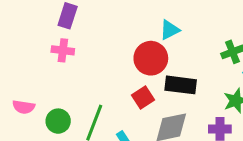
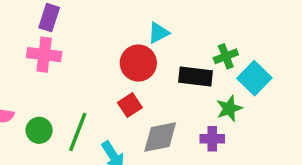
pink cross: (63, 50) -> (44, 55), size x1.4
black rectangle: (181, 85) -> (196, 76), moved

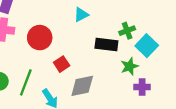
red circle: (138, 63) -> (40, 38), moved
purple cross: (212, 139) -> (142, 87), moved

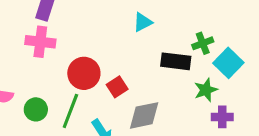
red circle: (40, 38) -> (84, 73), moved

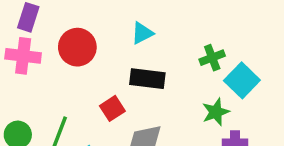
black rectangle: (176, 61) -> (147, 79), moved
red circle: (84, 73) -> (77, 47), moved

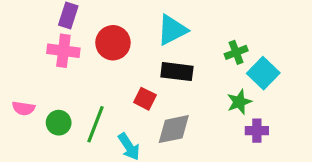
cyan triangle: (142, 33) -> (172, 30), size x1.5
red square: (112, 108) -> (145, 99), turned -30

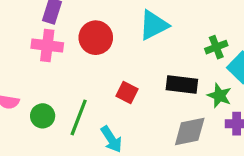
black rectangle: (177, 72) -> (182, 85), moved
green star: (239, 102) -> (219, 96), turned -30
gray diamond: (174, 129) -> (190, 132), moved

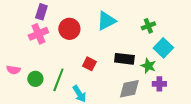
pink cross: (47, 45) -> (38, 34), turned -30
green cross: (216, 47) -> (148, 26), moved

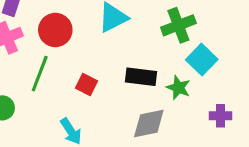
green cross: (148, 26) -> (178, 25), size x1.5
green line: (58, 80) -> (40, 74), moved
purple cross: (159, 84) -> (220, 116), moved

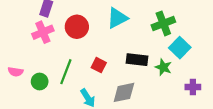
green line: (40, 74) -> (66, 72), moved
gray diamond: (149, 123) -> (124, 92), moved

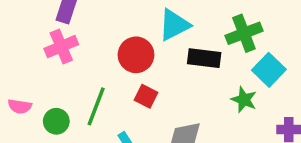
red circle: (77, 27) -> (136, 55), moved
black rectangle: (137, 60) -> (204, 58), moved

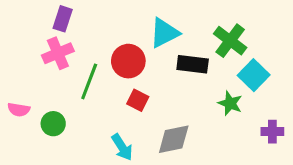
green cross: (244, 33) -> (230, 41), turned -32
green line: (96, 106) -> (89, 81), moved

